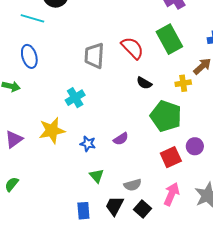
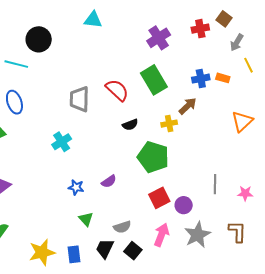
black semicircle: (144, 83) -> (130, 125), turned -49
yellow star: (52, 131) -> (42, 252), moved
purple circle: (195, 146) -> (184, 205), moved

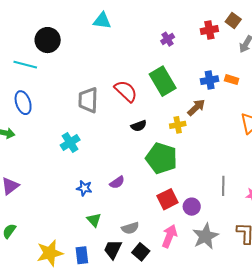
purple cross: (159, 38) -> (168, 39), size x0.6

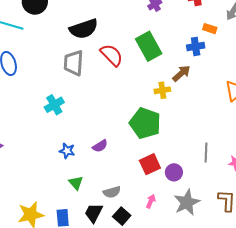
orange rectangle: (232, 80) -> (210, 29), moved
black semicircle: (139, 126) -> (84, 29), moved, size x1.8
pink arrow: (169, 236) -> (151, 201), size x0.6

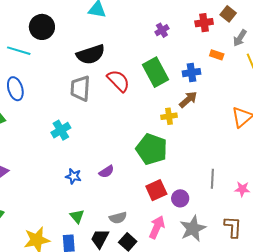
blue cross: (196, 46) -> (192, 73), moved
green triangle: (76, 183) -> (77, 216), moved
pink arrow: (151, 201) -> (157, 227), size x1.6

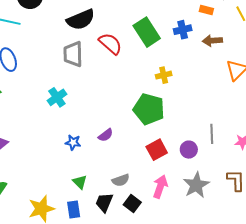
brown arrow: (188, 99) -> (212, 41), moved, turned -138
purple circle: (180, 198) -> (189, 150), moved

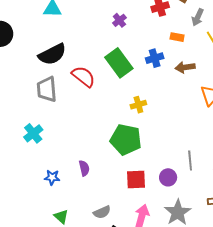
purple semicircle: (106, 135) -> (84, 168), turned -63
red square: (157, 150) -> (136, 180), turned 30

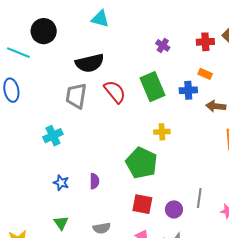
purple cross: (119, 20) -> (163, 45), turned -32
orange rectangle: (177, 37) -> (205, 74), moved

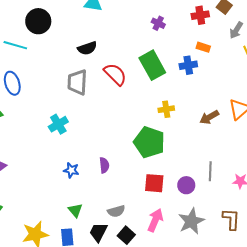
black semicircle: (90, 63) -> (87, 48), size x0.7
brown arrow: (216, 106) -> (209, 117), moved, turned -30

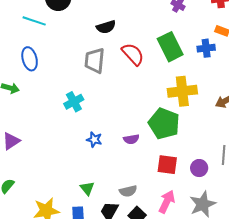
yellow cross: (166, 109) -> (182, 91), size x1.8
purple semicircle: (104, 165) -> (131, 139), moved, turned 84
blue star: (71, 170) -> (94, 140), moved

